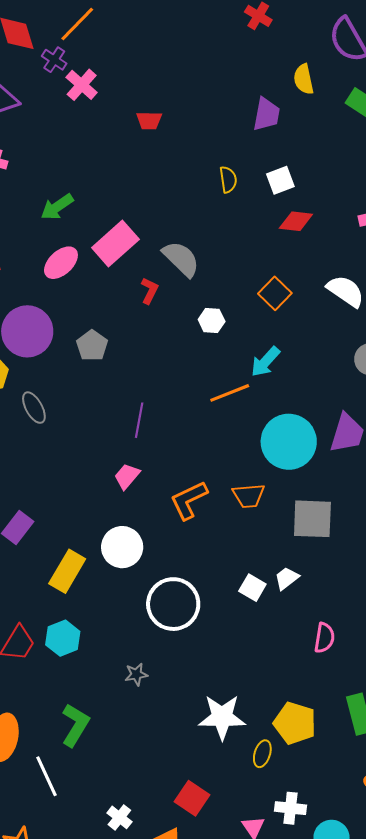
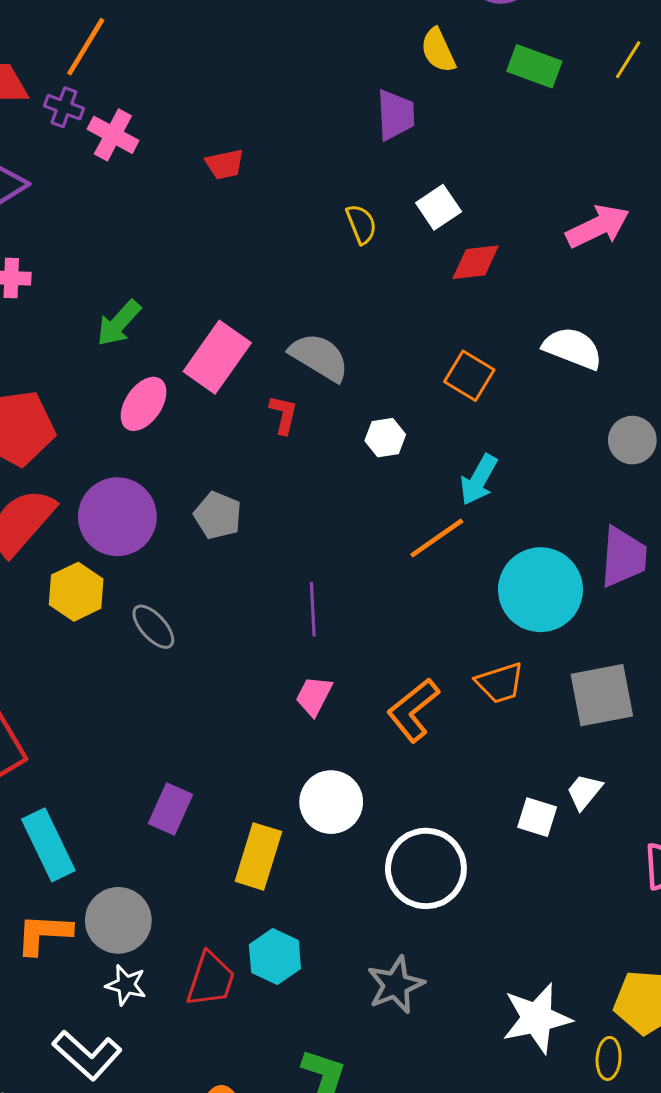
gray star: (136, 674) -> (396, 985), size x1.6

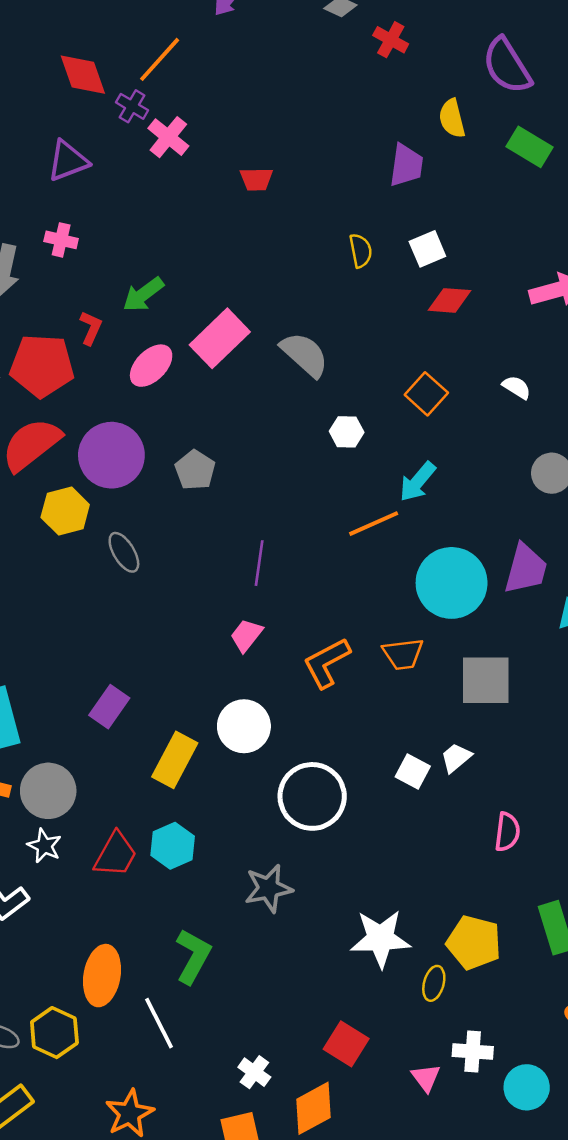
white semicircle: (573, 348) -> (517, 387), size x0.6
red L-shape: (283, 415) -> (91, 328), moved

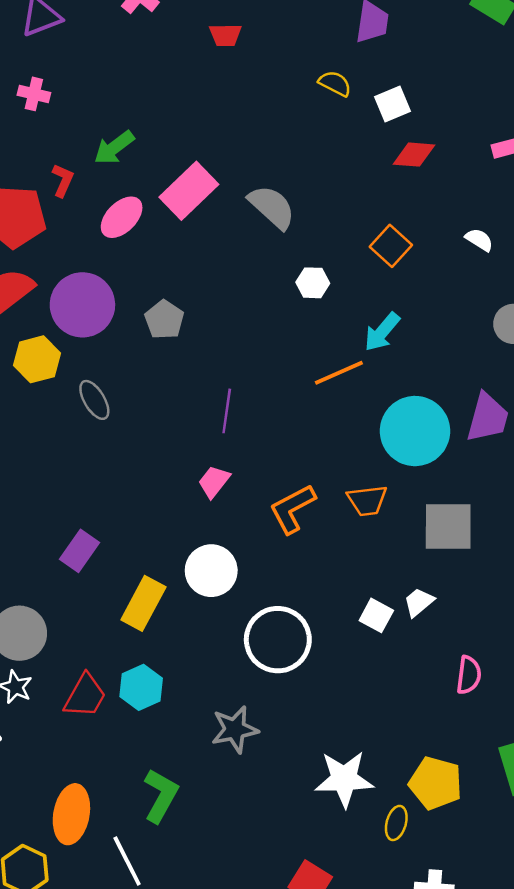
yellow semicircle: (361, 251) -> (335, 83), moved, turned -52

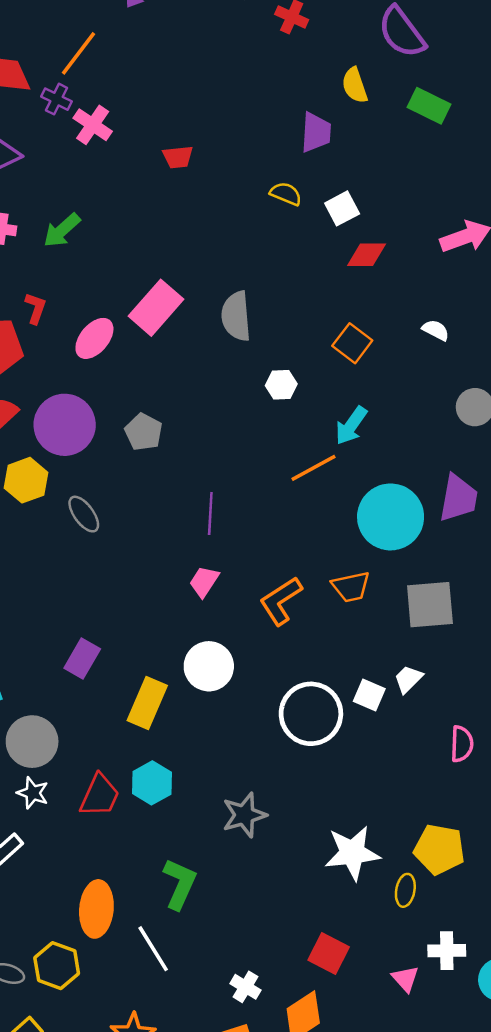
green arrow: (114, 148) -> (62, 230), moved
gray semicircle: (272, 207) -> (236, 316), turned -132
white circle: (278, 640) -> (311, 714), moved

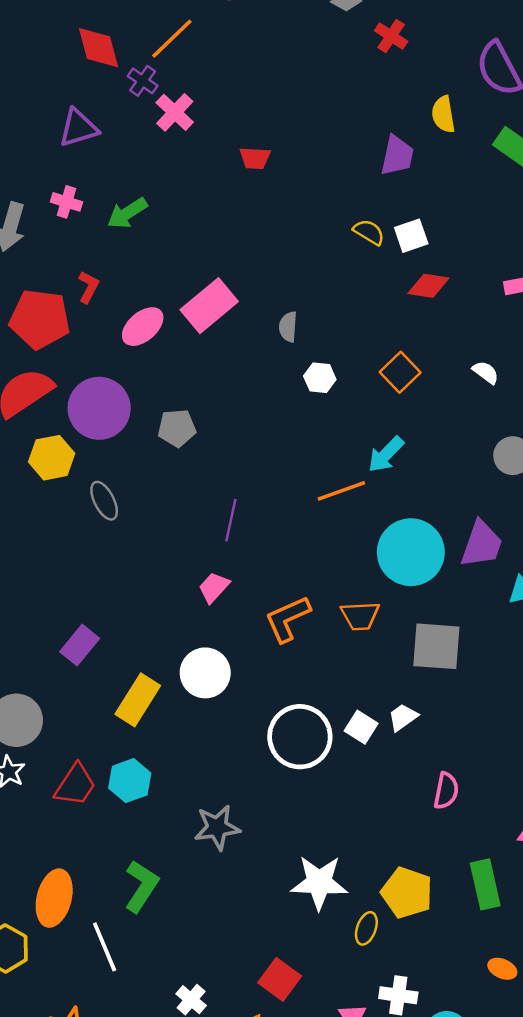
yellow semicircle: (286, 194) -> (369, 232), moved
gray semicircle: (236, 316) -> (288, 327), size x0.6
white hexagon: (281, 385) -> (320, 378), moved
gray pentagon: (143, 432) -> (177, 428), turned 30

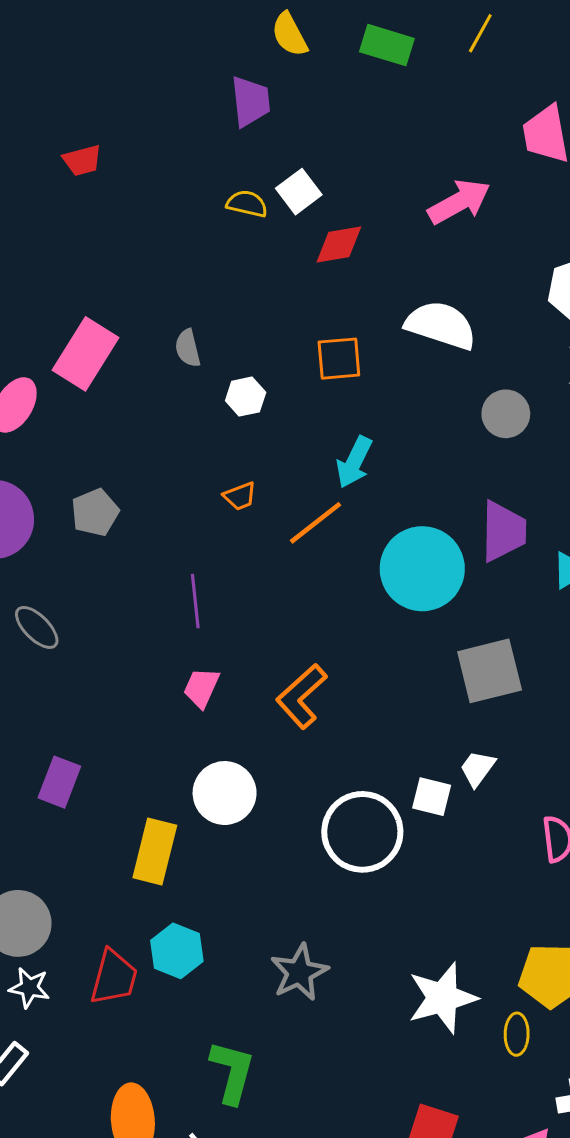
orange square: (400, 372) -> (339, 359), turned -33
white semicircle: (486, 372) -> (441, 325), size x2.0
orange trapezoid: (360, 616) -> (240, 496), moved, size x0.7
purple rectangle: (80, 645) -> (59, 782), moved

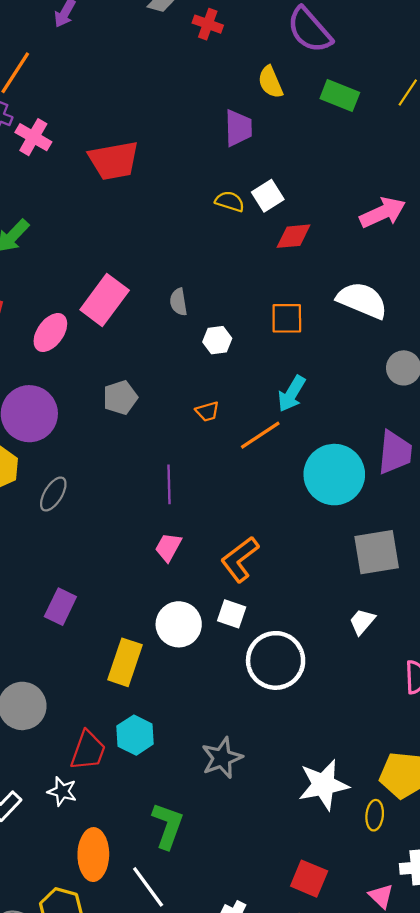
red trapezoid: (82, 160) -> (114, 160), size x1.8
gray pentagon: (95, 512) -> (120, 398), moved
gray ellipse: (37, 627) -> (53, 494), turned 72
white square: (432, 797) -> (232, 614), moved
white star: (29, 988) -> (62, 791), moved

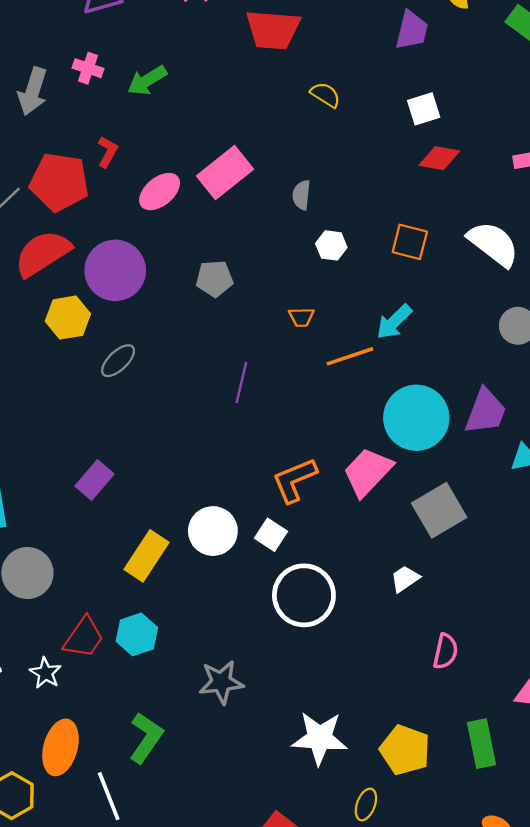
yellow semicircle: (230, 201) -> (325, 95), moved
pink trapezoid: (168, 547) -> (368, 472), moved, size x1.6
gray square: (377, 552) -> (439, 510), turned -36
yellow ellipse: (375, 815) -> (366, 805), moved

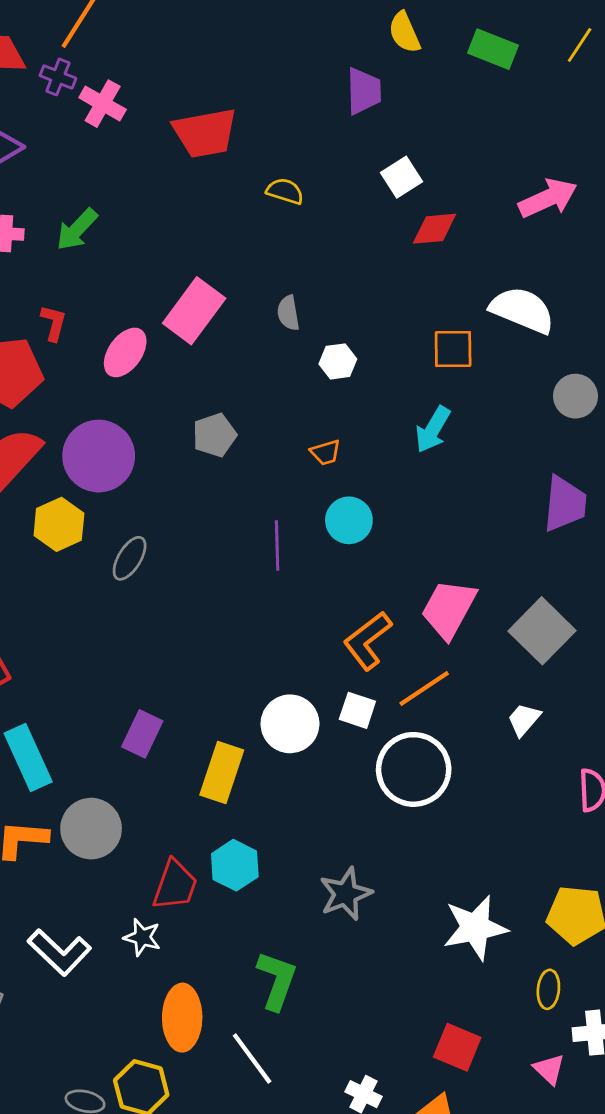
orange square: (410, 242) -> (453, 349), moved
orange line: (350, 356) -> (424, 688), moved
cyan circle: (416, 418) -> (349, 520), moved, size x0.6
purple rectangle: (95, 480) -> (142, 734), moved

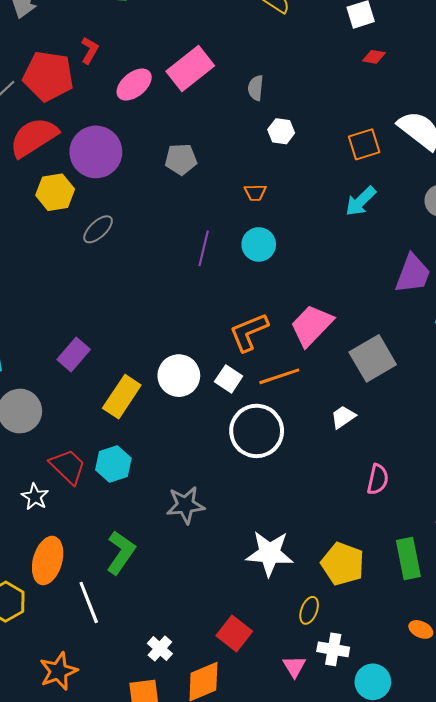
red diamond: (435, 229) -> (374, 57), size x0.7
orange square: (453, 349) -> (364, 144), turned -32
cyan arrow: (433, 429) -> (361, 201), moved
red trapezoid: (175, 885) -> (68, 466), turned -81

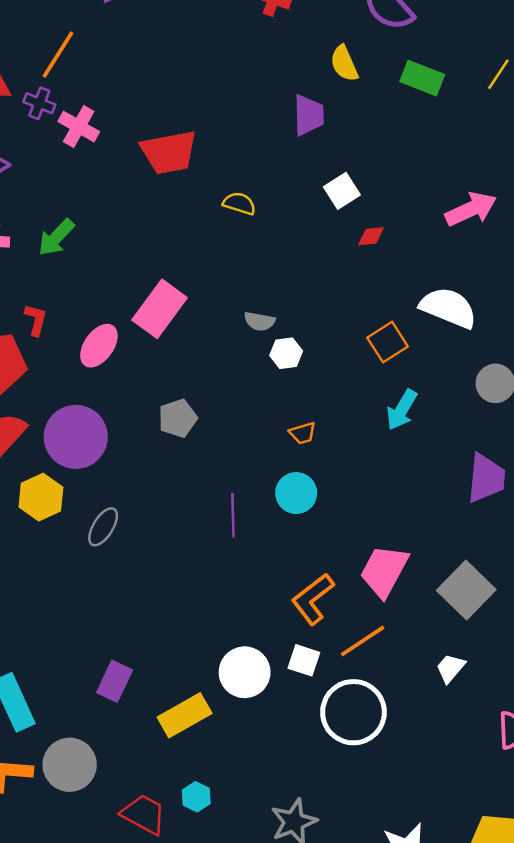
gray semicircle: (256, 88) -> (260, 321), moved, turned -70
orange trapezoid: (255, 193) -> (303, 433), moved
yellow rectangle: (122, 397) -> (185, 715), turned 42
cyan hexagon: (113, 464) -> (196, 797), size x0.7

